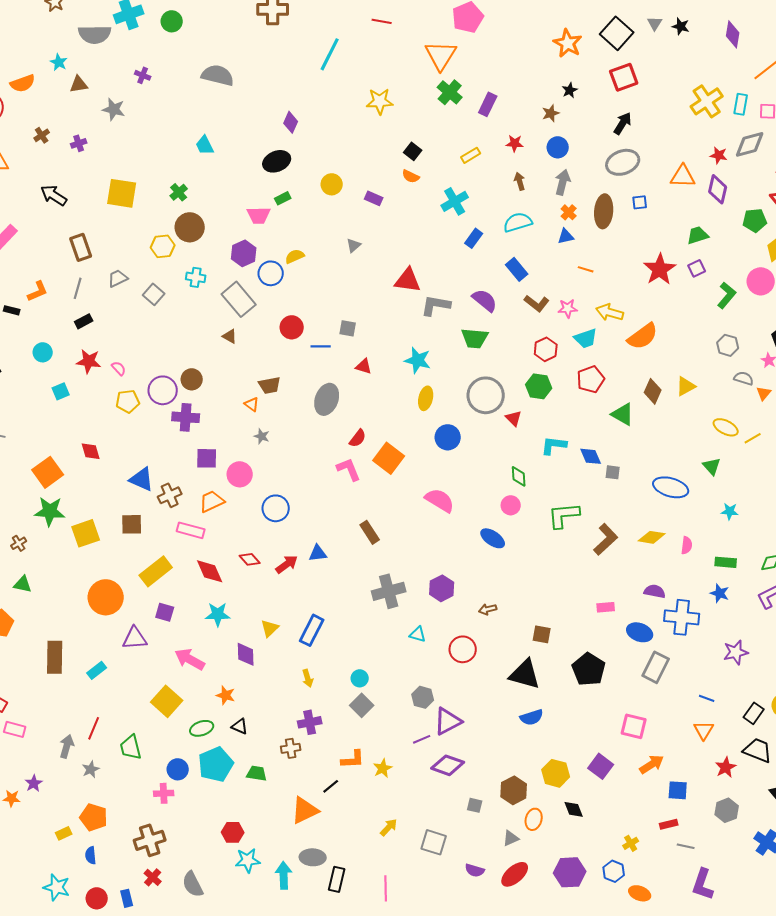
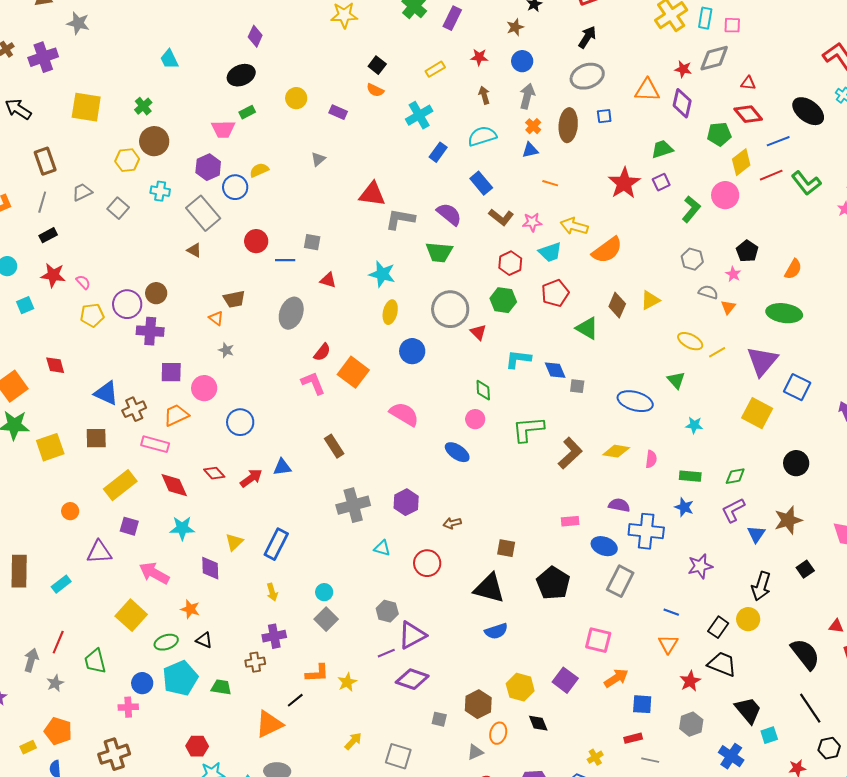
purple cross: (79, 143) -> (43, 57), size x1.8
orange circle: (106, 597) -> (70, 511), size x0.5

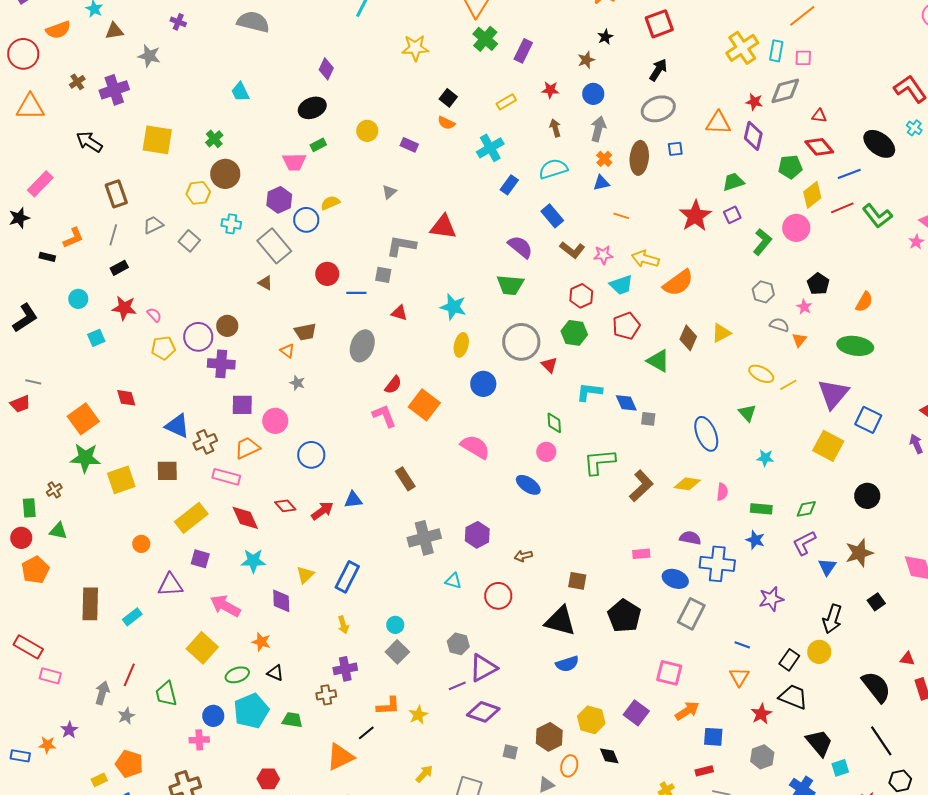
gray L-shape: (400, 219) -> (401, 246), moved
blue ellipse: (635, 401) -> (706, 434), turned 52

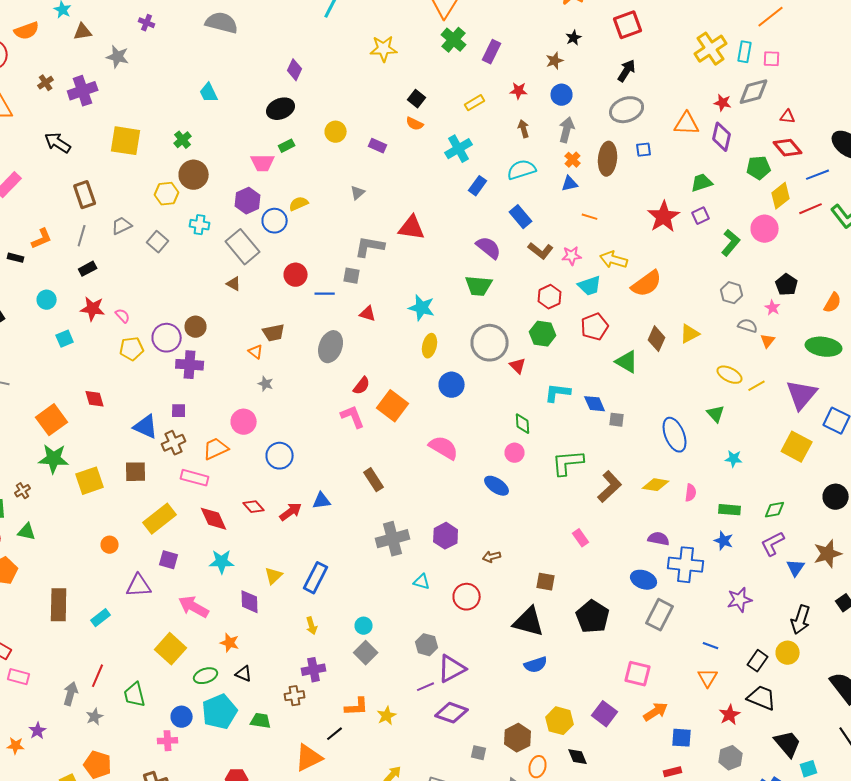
purple square: (242, 405) -> (179, 411), moved, size x0.7
pink rectangle: (641, 554) -> (581, 538), moved, turned 60

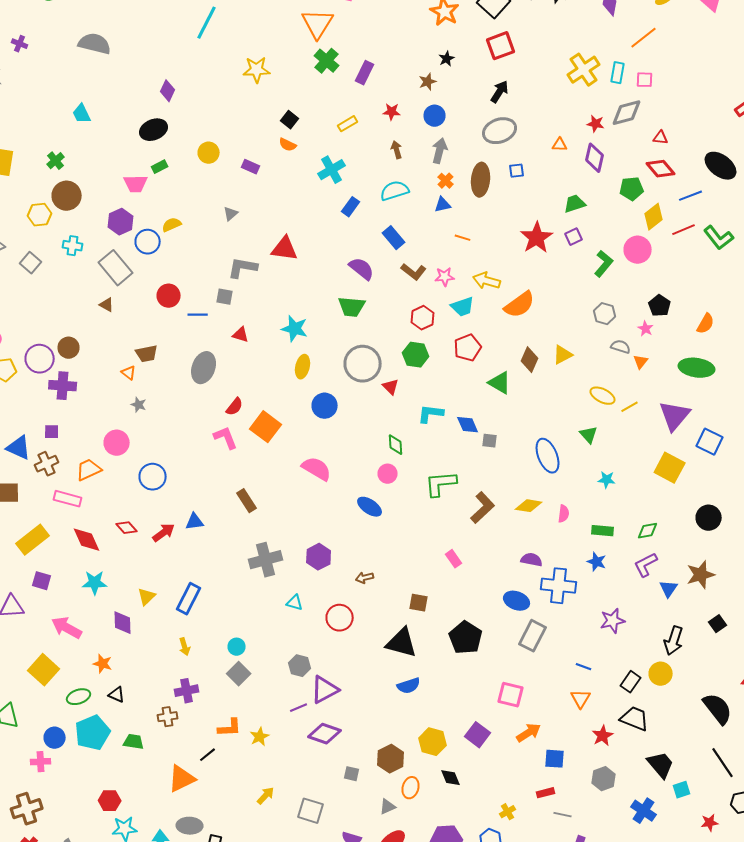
orange triangle: (687, 124) -> (560, 145), size x0.6

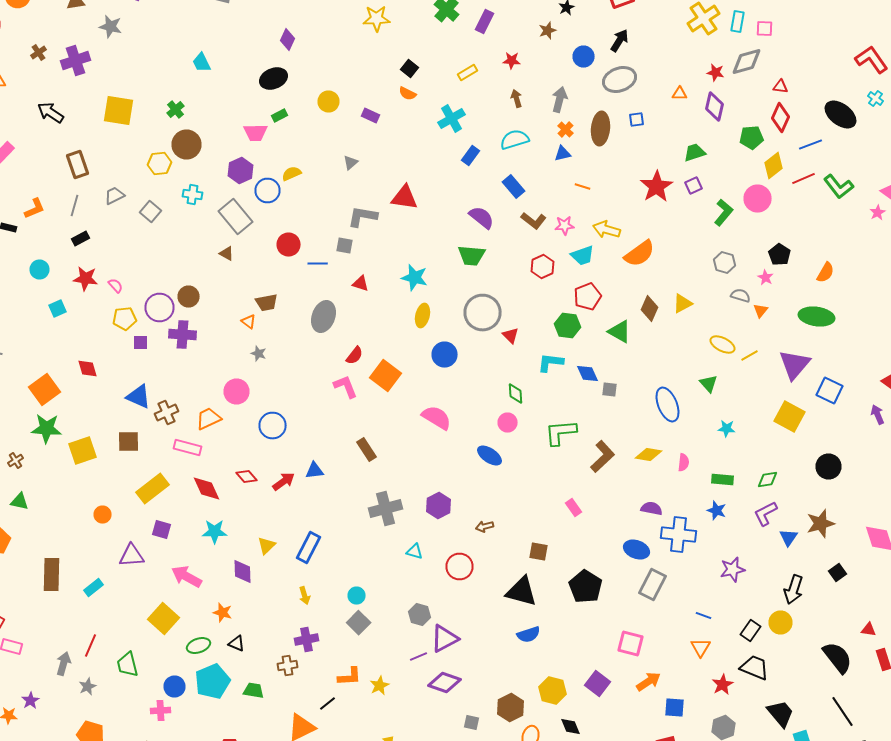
blue circle: (435, 116) -> (584, 56), moved
red diamond: (661, 169) -> (780, 118), turned 64
green hexagon: (416, 355) -> (568, 326), moved
purple square: (52, 432) -> (140, 342), moved

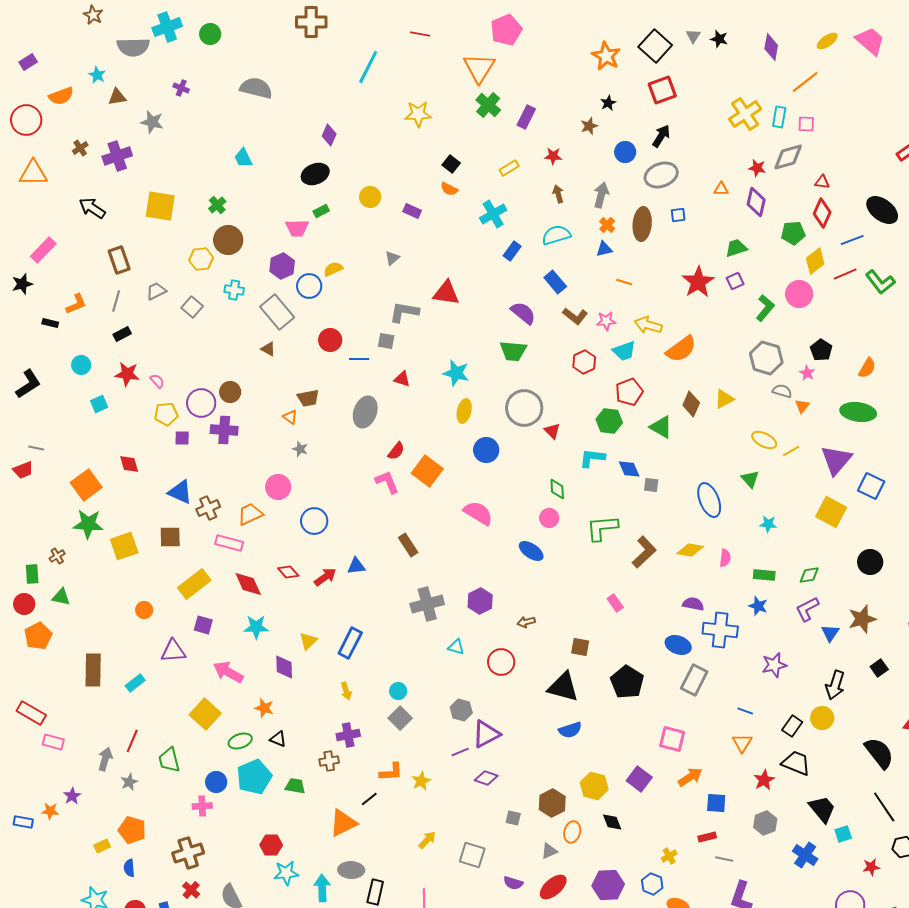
gray hexagon: (724, 262) -> (766, 358), size x1.5
purple diamond: (444, 682) -> (486, 778), size x0.7

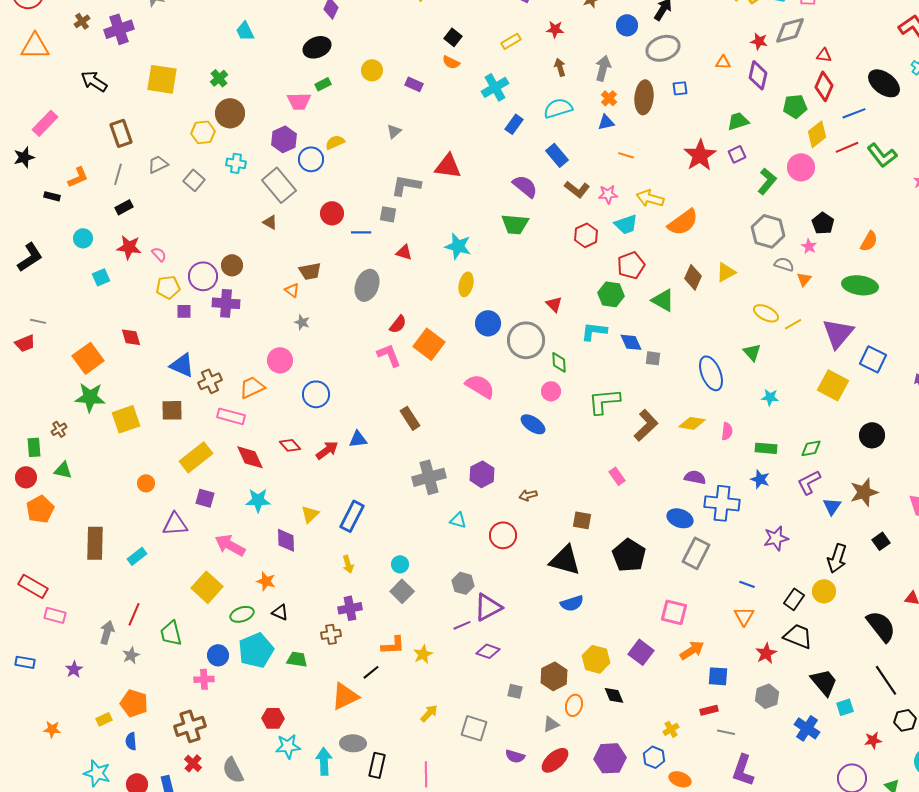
gray circle: (524, 408) -> (526, 340), moved
orange star: (50, 811) -> (52, 729), moved
blue rectangle: (23, 822) -> (25, 662), moved

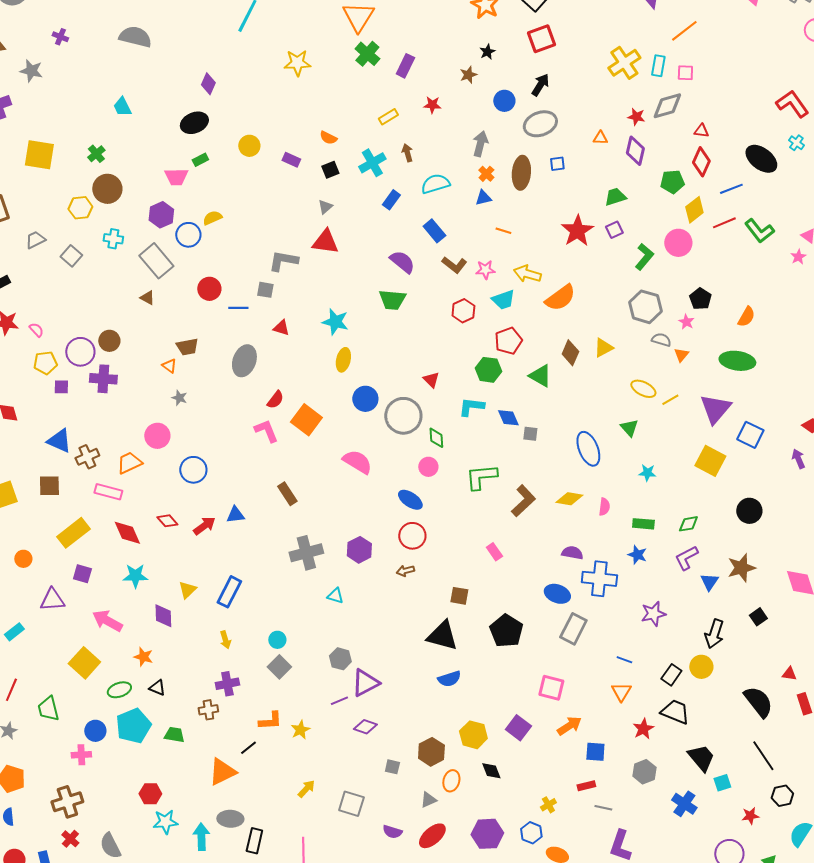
black square: (453, 37) -> (330, 170), moved, turned 30
brown arrow: (560, 67) -> (407, 153), moved
gray triangle: (394, 131) -> (325, 207), moved
red circle: (503, 535) -> (412, 536), moved

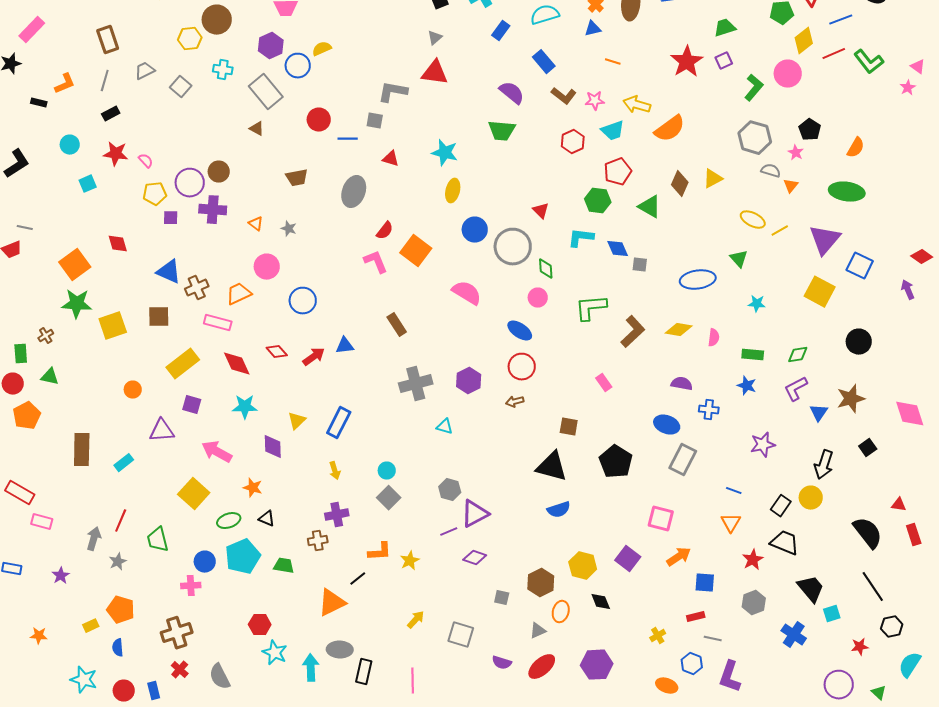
orange triangle: (169, 366) -> (256, 224), moved
blue ellipse: (588, 449) -> (698, 280), turned -76
blue cross: (599, 579) -> (709, 410), size x0.6
cyan star: (165, 822) -> (275, 653), turned 30
blue hexagon: (531, 833) -> (692, 664), moved

